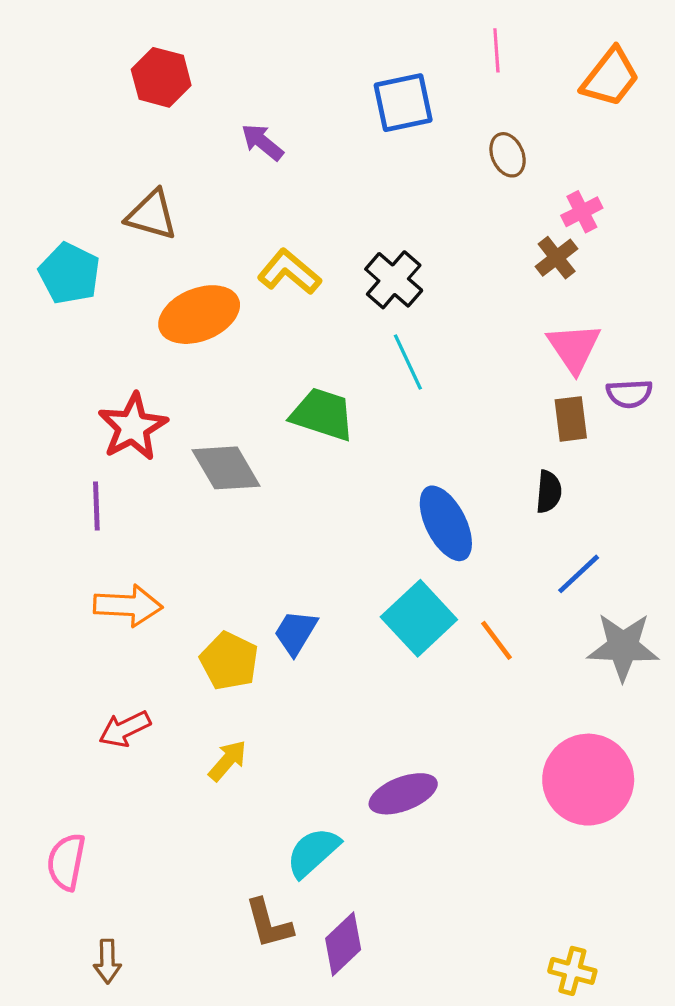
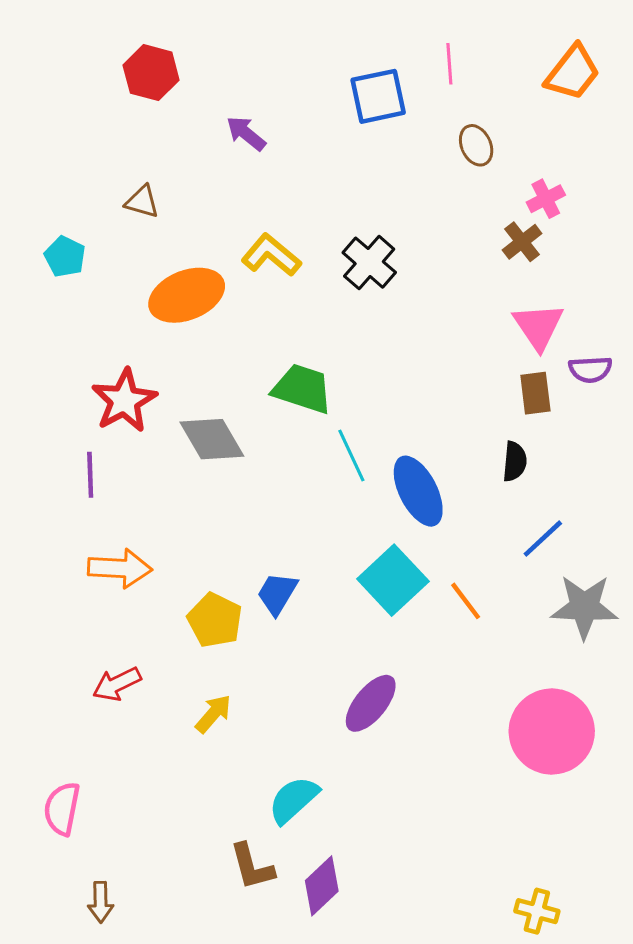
pink line: (496, 50) -> (449, 64), moved
brown triangle: (152, 215) -> (142, 202), size x0.7
cyan pentagon: (69, 273) -> (65, 257), size x0.7
cyan line: (408, 362) -> (351, 455), moved
purple ellipse: (403, 794) -> (371, 703), moved, turned -30

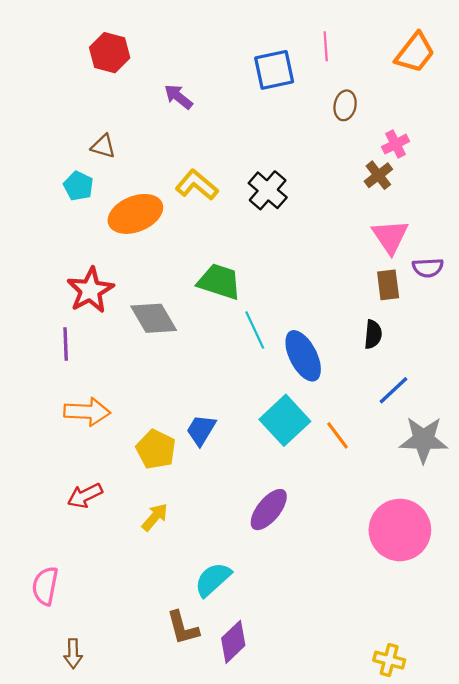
brown ellipse: (476, 145) -> (345, 105), turned 36
cyan pentagon: (65, 257) -> (78, 186), moved

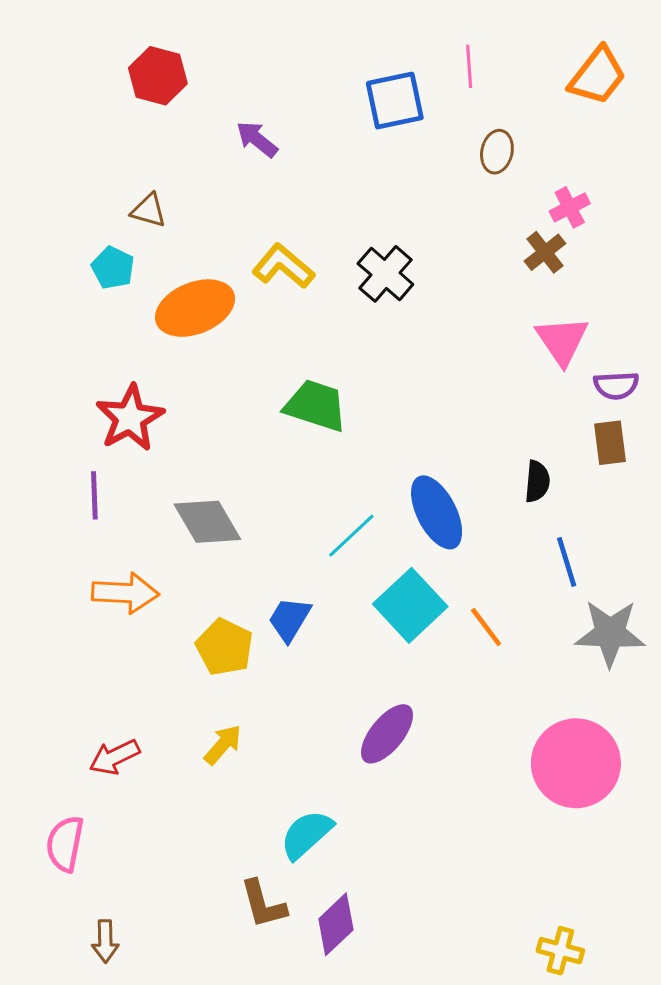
brown rectangle: (388, 285) -> (610, 443), moved
gray diamond: (154, 318) -> (207, 522), moved
cyan line: (255, 330) -> (351, 536), moved, turned 72
blue line: (393, 390) -> (567, 562), turned -64
red arrow: (85, 496) -> (114, 757), moved

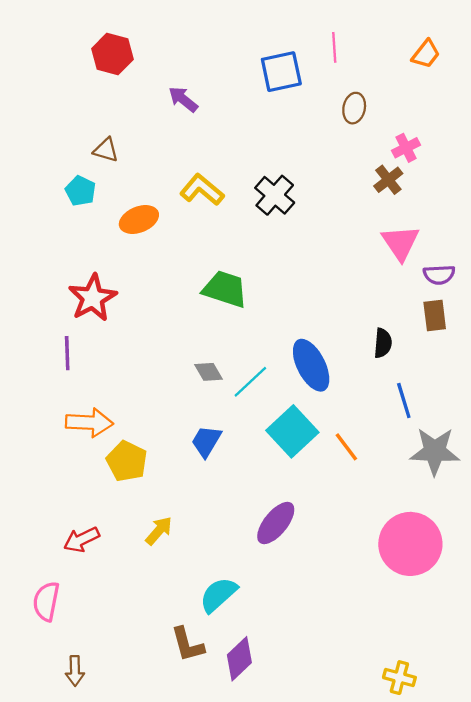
orange trapezoid: (598, 76) -> (426, 54), size x0.7
orange ellipse: (195, 308) -> (139, 220), size x0.7
gray diamond: (207, 522) -> (208, 372), moved, size x0.6
yellow pentagon: (224, 647) -> (127, 461), moved

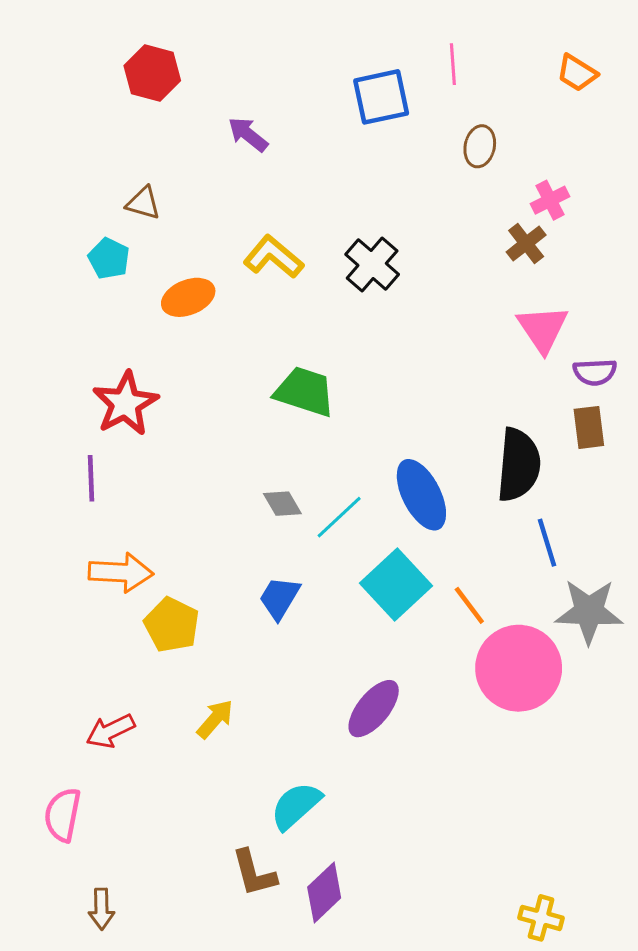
orange trapezoid: (426, 54) -> (577, 73), turned 84
black semicircle: (383, 343) -> (519, 465), size x1.8
pink circle: (410, 544) -> (519, 668), moved

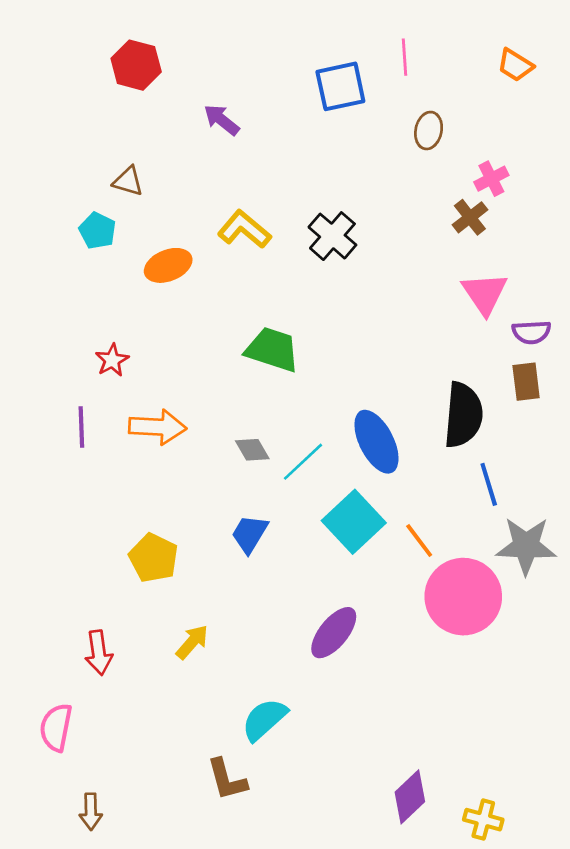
red star: (125, 404) -> (112, 360), size x0.6
orange arrow: (121, 572) -> (157, 427), moved
red arrow: (110, 731) -> (99, 653), turned -72
purple diamond: (324, 893) -> (410, 797), moved

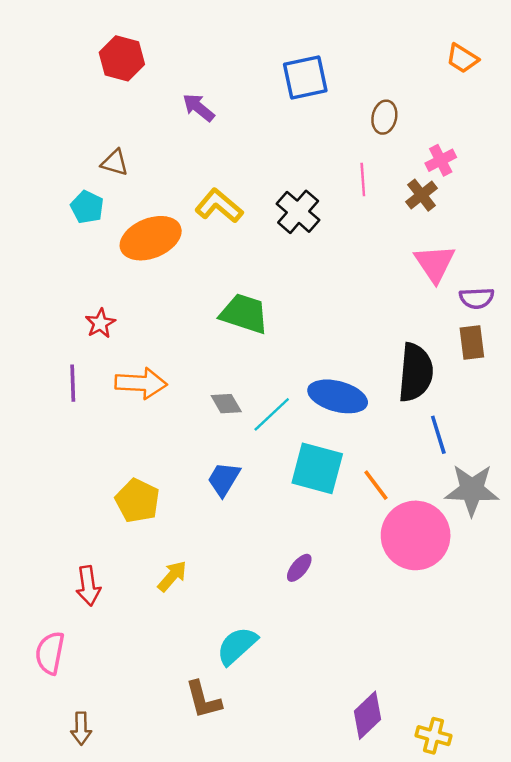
pink line: (405, 57) -> (363, 179), moved
orange ellipse: (168, 265) -> (151, 238), size x1.4
blue ellipse: (376, 442) -> (338, 396), turned -48
cyan square: (354, 522) -> (317, 468), turned -32
purple ellipse: (334, 633) -> (299, 568), size x0.6

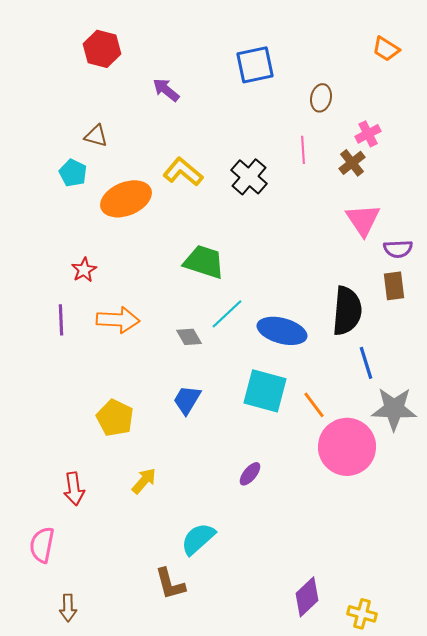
cyan line: (272, 414) -> (227, 314), moved

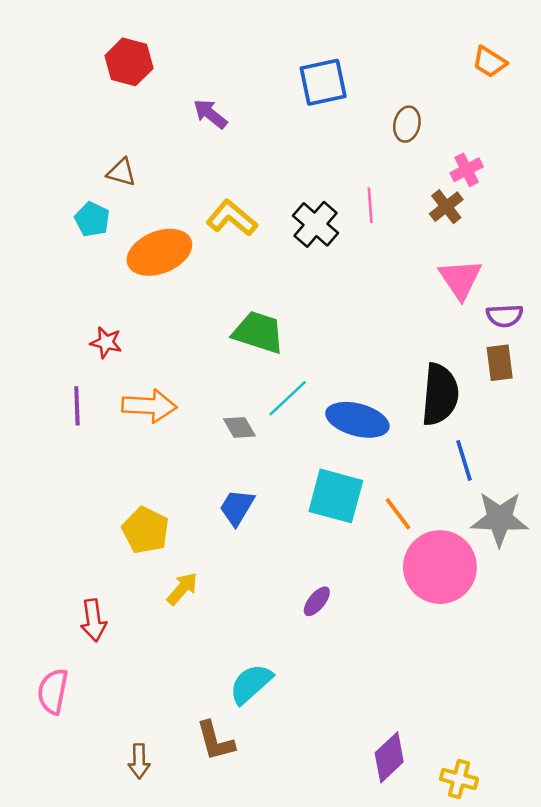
pink line: (303, 150) -> (370, 205), moved
red star: (84, 270) -> (106, 342), turned -30
yellow arrow: (144, 481) -> (182, 589), moved
brown arrow: (68, 608) -> (139, 761), moved

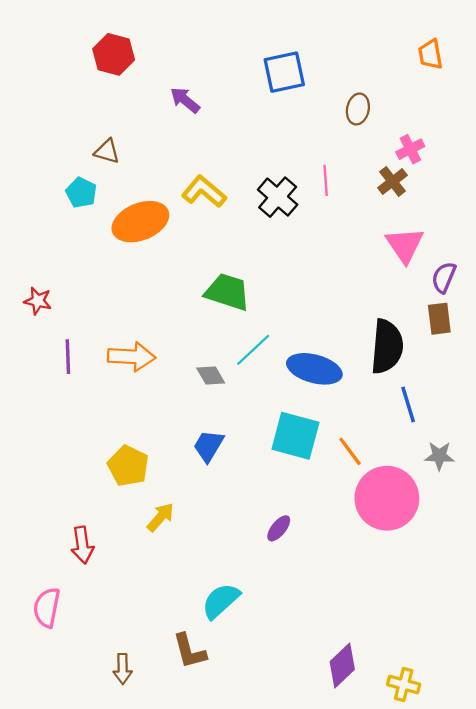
orange trapezoid: (489, 62) -> (430, 54), turned 48
purple semicircle: (505, 316) -> (444, 277), turned 116
red star: (106, 342) -> (38, 301), moved
gray star: (500, 519) -> (439, 456), size x0.6

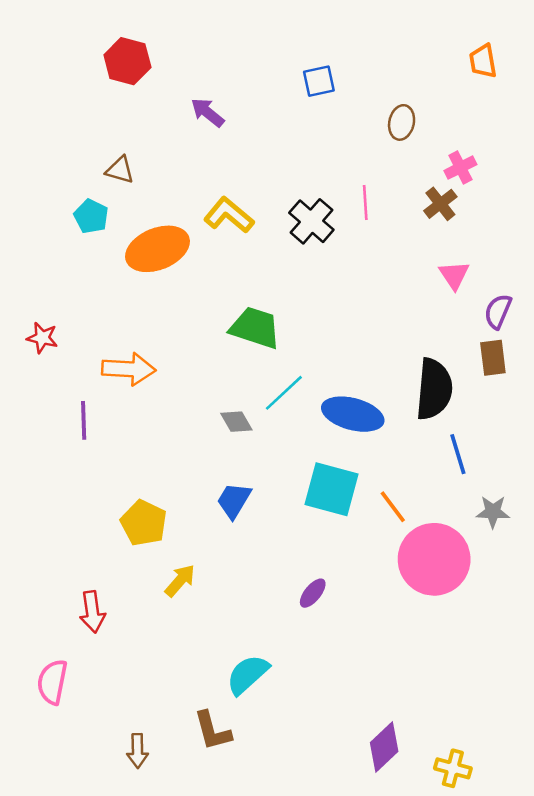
blue square: (284, 72) -> (319, 81), size x0.7
pink triangle: (405, 245) -> (454, 275), size x0.7
purple line: (68, 357) -> (84, 420), moved
orange arrow: (131, 357) -> (129, 369), moved

